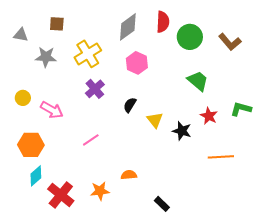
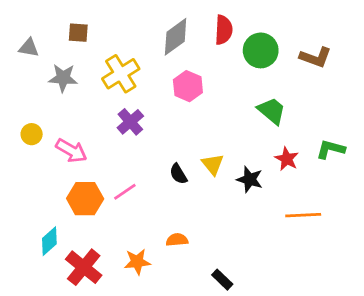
brown L-shape: (230, 42) -> (316, 57), turned -30
black semicircle: (130, 105) -> (178, 174), moved, turned -63
orange hexagon: (31, 145) -> (85, 199), moved

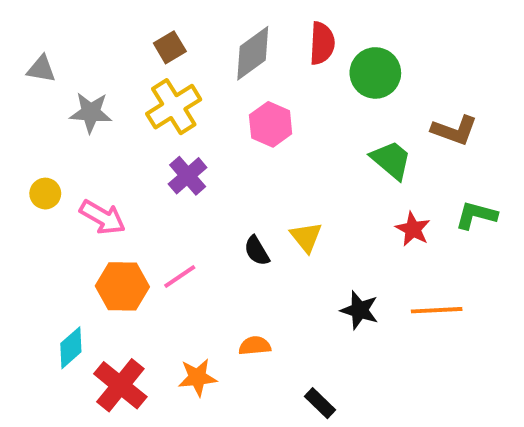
brown square: (78, 33) -> (170, 47), moved, turned -35
brown L-shape: (316, 57) -> (454, 130), moved
black star: (250, 179) -> (360, 310), moved

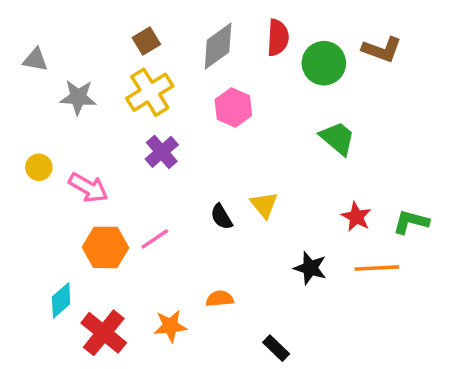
brown L-shape: (454, 130) -> (382, 50), moved
green L-shape: (476, 215) -> (411, 222), moved
red star: (413, 229) -> (356, 217), moved

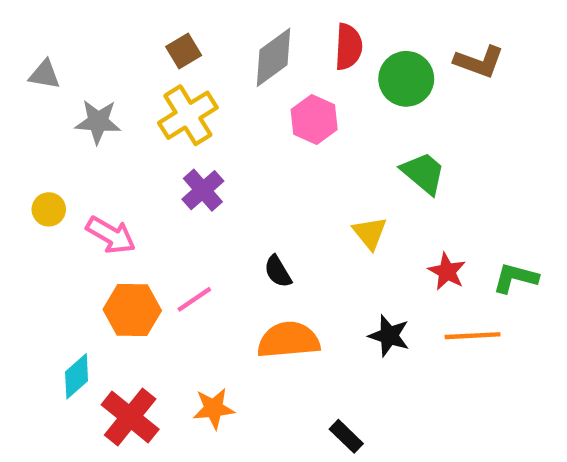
pink hexagon: (233, 108) -> (314, 119), moved
yellow triangle: (264, 205) -> (370, 233), moved
orange semicircle: (220, 299) -> (289, 340), moved, size x1.8

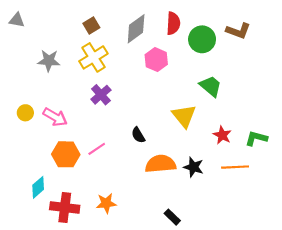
gray triangle: (45, 75) -> (17, 20), moved
yellow circle: (49, 209) -> (25, 113), moved
yellow triangle: (370, 233) -> (184, 116), size x1.4
orange semicircle: (289, 340) -> (161, 164), moved
red cross: (130, 417) -> (65, 207), turned -32

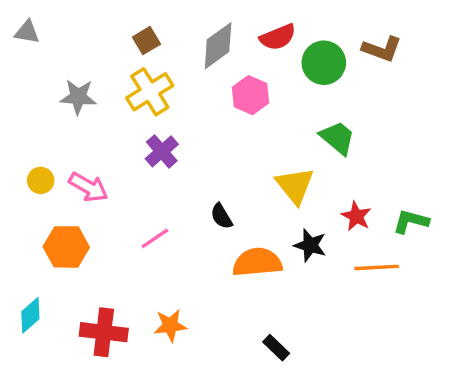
red semicircle: (173, 23) -> (278, 37), turned 65
orange hexagon: (66, 154) -> (66, 247), moved
black star: (194, 167) -> (310, 245), moved
cyan diamond: (38, 187) -> (30, 315), moved

